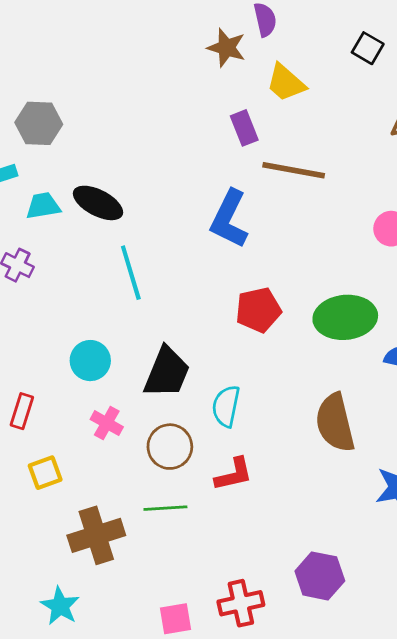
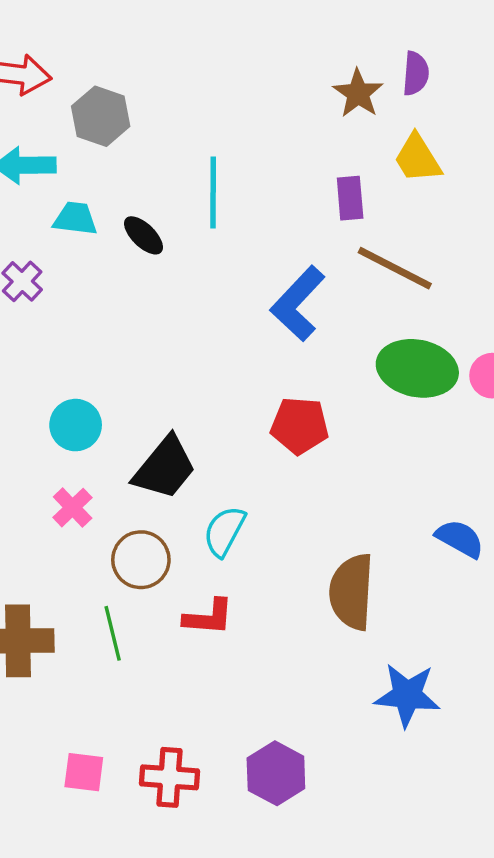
black ellipse: (98, 203) -> (143, 235), size x0.7
cyan line: (131, 273) -> (213, 192), moved
green ellipse: (345, 317) -> (417, 368), moved
green line: (165, 508) -> (113, 633), turned 63

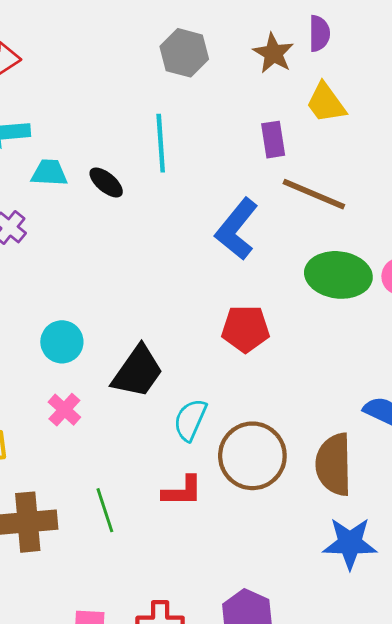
gray hexagon: (101, 116) -> (184, 53), moved
brown circle: (141, 560) -> (252, 456), moved, size x1.4
brown semicircle: (352, 592) -> (334, 464), moved

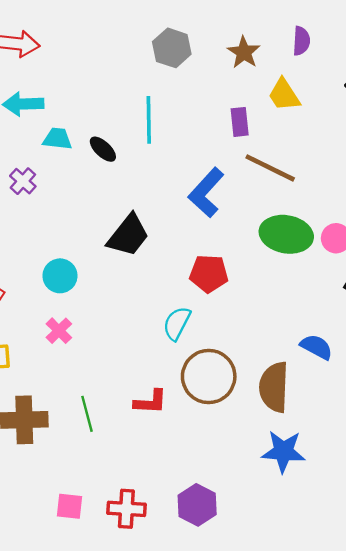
purple semicircle: (319, 33) -> (301, 41), moved
black trapezoid: (138, 372) -> (128, 235), moved
cyan semicircle: (190, 420) -> (177, 323), moved

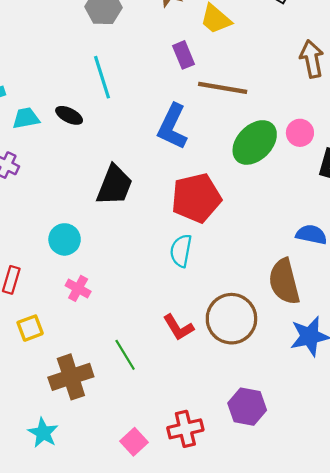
green ellipse: (286, 234) -> (255, 142), turned -39
red pentagon: (209, 274) -> (196, 198), size x1.4
brown circle: (209, 377) -> (231, 319), moved
red L-shape: (150, 402) -> (178, 327), turned 72
pink square: (69, 506) -> (134, 442), turned -32

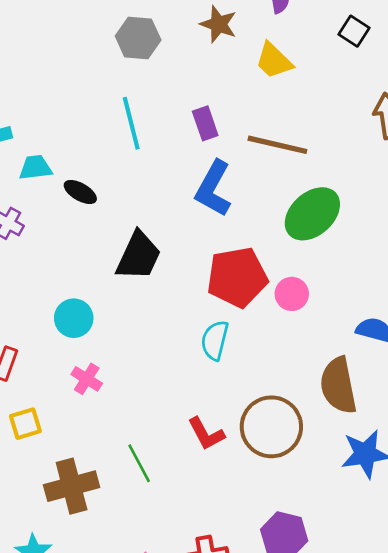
purple rectangle: (183, 55) -> (205, 123), moved
black ellipse: (69, 115) -> (80, 192), moved
pink circle: (300, 133) -> (292, 294), moved

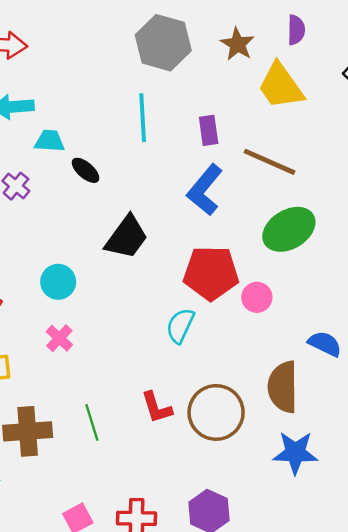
gray hexagon: (138, 38) -> (163, 43), size x1.4
yellow trapezoid: (274, 61) -> (281, 86), size x1.4

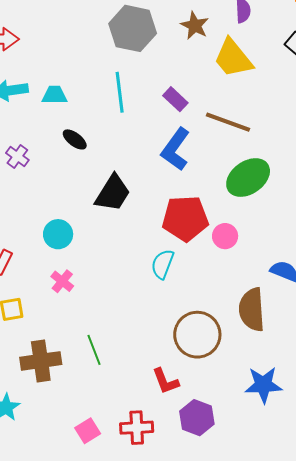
purple rectangle: (209, 130) -> (175, 99), turned -35
cyan trapezoid: (50, 141) -> (54, 95), moved
red L-shape: (157, 407) -> (165, 381), moved
blue star: (295, 453) -> (263, 385), moved

